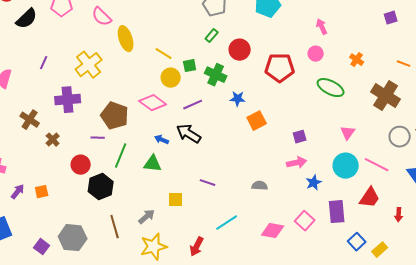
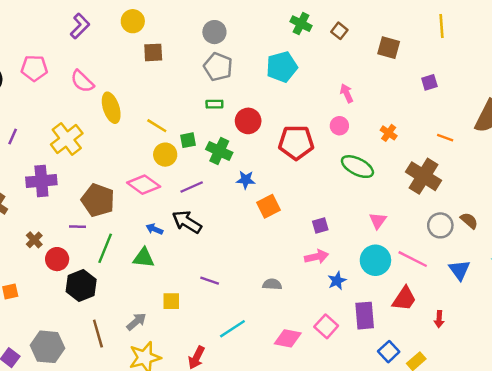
green rectangle: (212, 36) -> (214, 104), turned 48
brown cross: (53, 140) -> (34, 240), moved

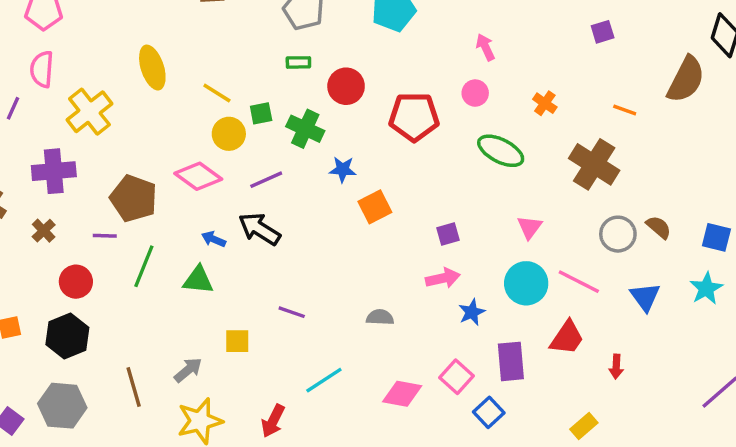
pink semicircle: (82, 81) -> (42, 69), moved, turned 50
brown cross: (34, 240) -> (44, 231), moved
black hexagon: (81, 285) -> (67, 336), moved
blue square: (389, 352) -> (489, 412), moved

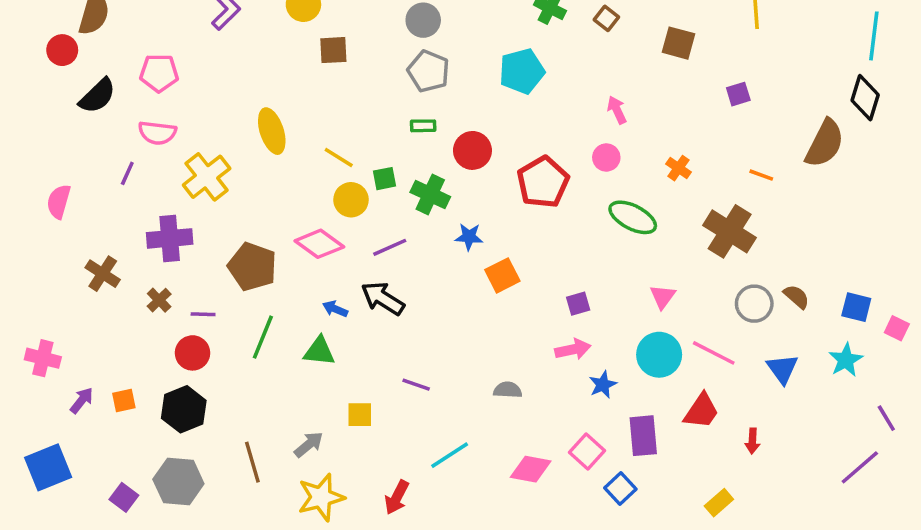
pink semicircle: (42, 69) -> (157, 133), turned -87
red pentagon: (414, 117) -> (543, 182), turned -30
purple line: (105, 236) -> (203, 314), moved

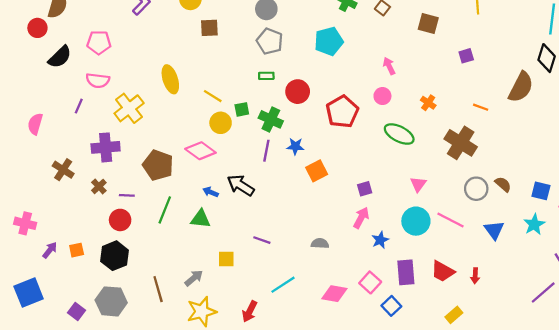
purple line: (390, 247) -> (266, 151), moved, turned -55
pink arrow: (573, 349) -> (361, 218), turned -50
red trapezoid: (701, 411) -> (443, 271), moved, turned 85

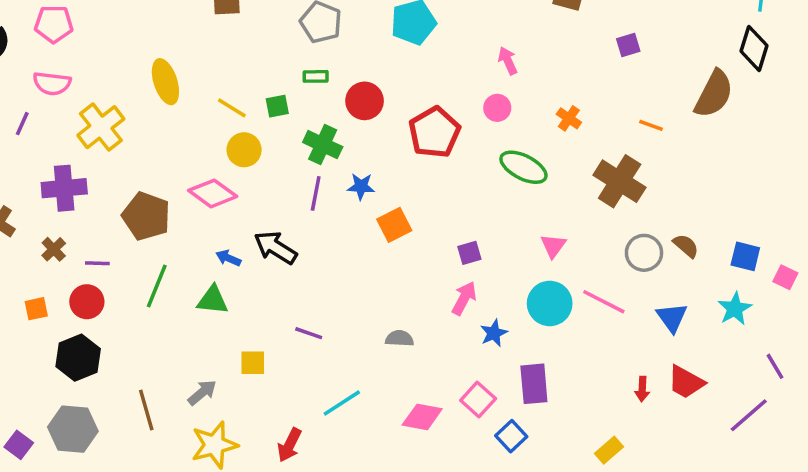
green square: (242, 109) -> (277, 106), moved
orange square: (77, 250) -> (36, 309), moved
red trapezoid: (443, 271) -> (686, 382), moved

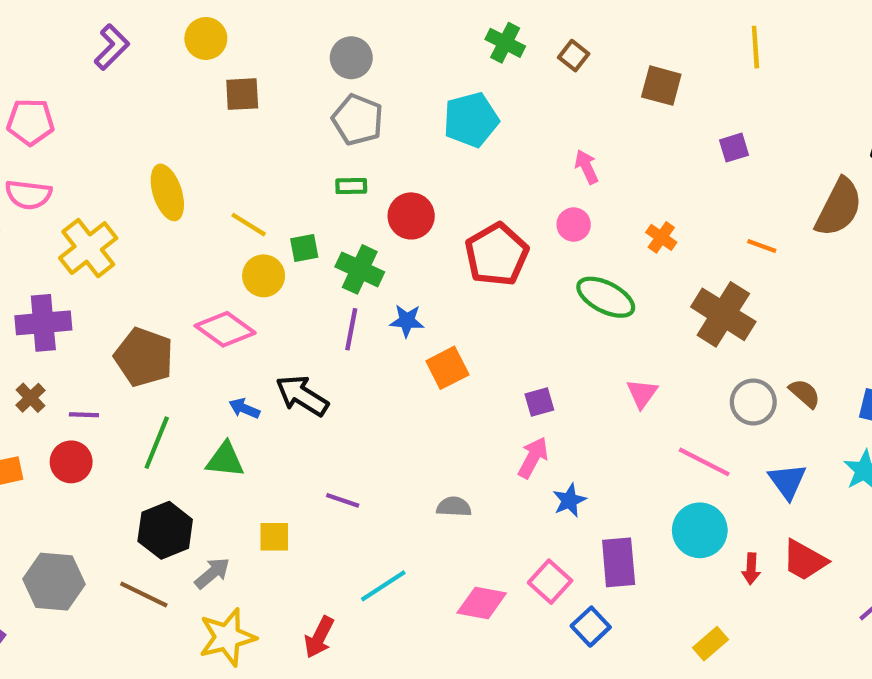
green square: (277, 106) -> (304, 248), moved
cyan circle: (550, 303) -> (700, 530), moved
black hexagon: (78, 358) -> (165, 530), moved
brown line: (146, 410) -> (144, 594), turned -48
gray hexagon: (73, 429) -> (54, 582), moved

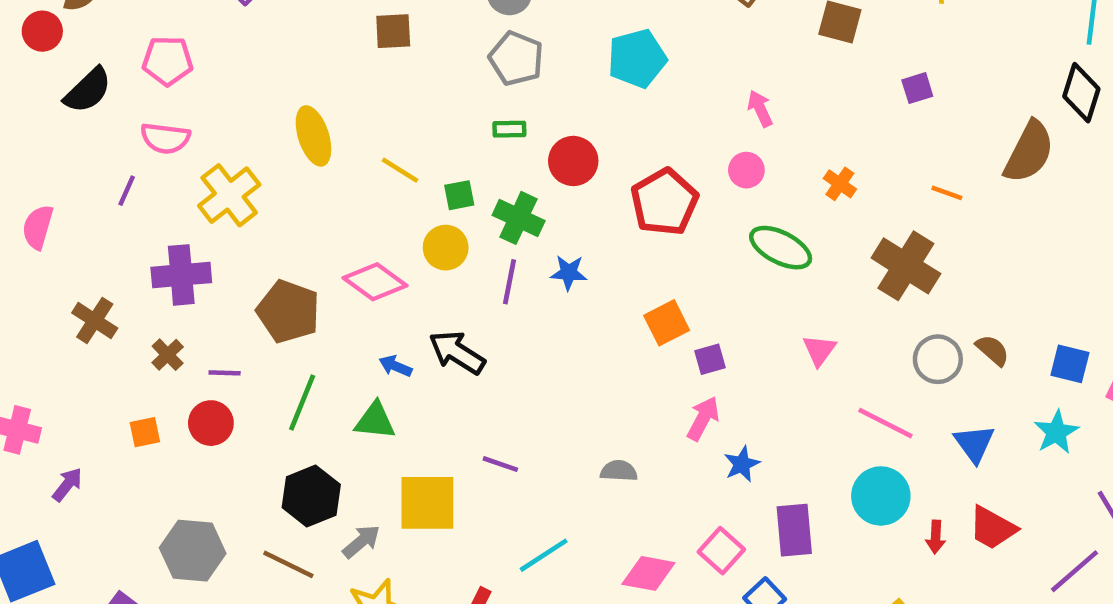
yellow circle: (264, 276) -> (446, 248), moved
orange square: (447, 368) -> (667, 323), moved
yellow square: (274, 537) -> (427, 503), size x1.8

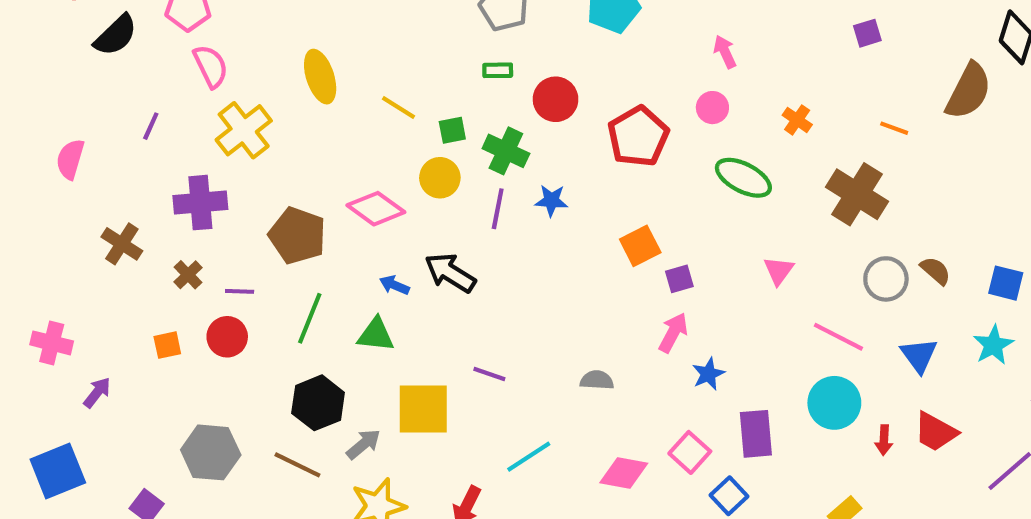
pink semicircle: (165, 138) -> (211, 66), moved, turned -123

